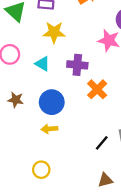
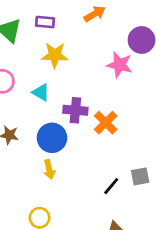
purple cross: (77, 65) -> (75, 110), moved
yellow arrow: (49, 129) -> (49, 170), turned -98

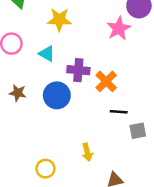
pink star: (119, 65) -> (119, 28), turned 30
yellow arrow: (49, 170) -> (87, 152), moved
black line: (111, 186) -> (119, 112), moved, turned 54

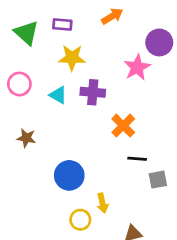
purple cross: (78, 70) -> (93, 92), moved
blue circle: (57, 95) -> (69, 175), moved
yellow circle: (45, 169) -> (80, 220), moved

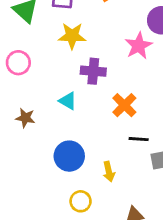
cyan triangle: (58, 95) -> (68, 101), moved
yellow arrow: (102, 203) -> (109, 172), moved

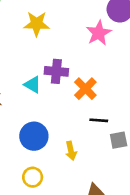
purple cross: (93, 71) -> (56, 71), moved
yellow circle: (81, 201) -> (33, 177), moved

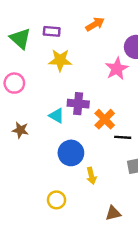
black line: (99, 120) -> (123, 137), moved
blue circle: (34, 136) -> (71, 153), moved

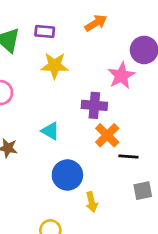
purple cross: (78, 104) -> (94, 105), moved

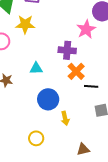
yellow star: (55, 66) -> (25, 24), moved
cyan triangle: (50, 131) -> (36, 68), turned -32

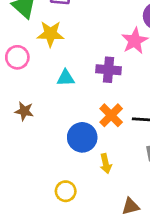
cyan triangle: (36, 68) -> (66, 78), moved
orange cross: (76, 71) -> (111, 115), moved

